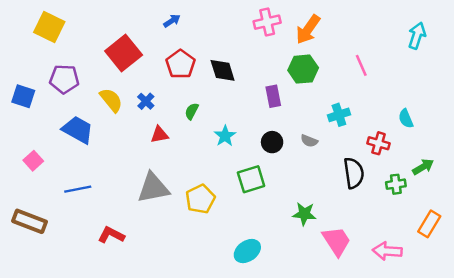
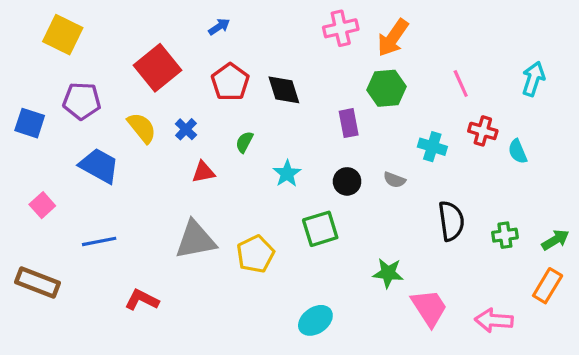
cyan arrow: (417, 36) -> (533, 79), moved
cyan cross: (339, 115) -> (432, 147), turned 35
red cross: (379, 143) -> (483, 131), moved
green arrow: (423, 167) -> (555, 240), moved

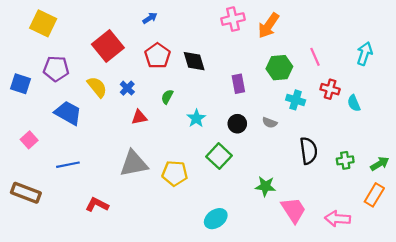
green hexagon: (386, 88) -> (279, 68), moved
green square: (320, 229) -> (219, 156), turned -30
yellow pentagon: (255, 254) -> (175, 173), turned 30

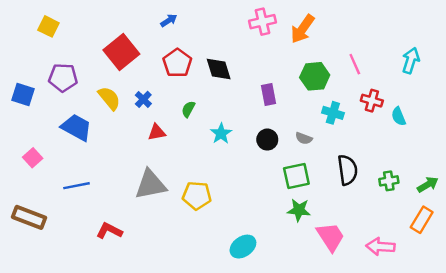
yellow square: (43, 23) -> (48, 26), size x0.7
green square: (219, 156) -> (296, 176), moved, turned 35

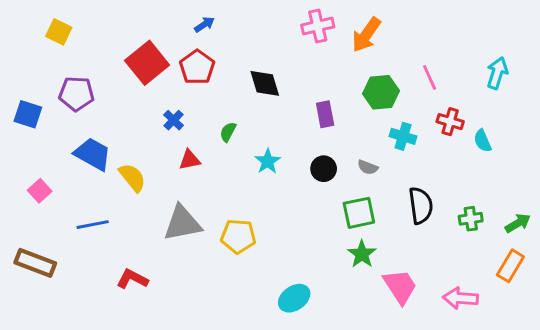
red pentagon: (177, 63) -> (197, 67), moved
yellow semicircle: (109, 98) -> (132, 178), moved
green star: (299, 210) -> (362, 254), turned 30

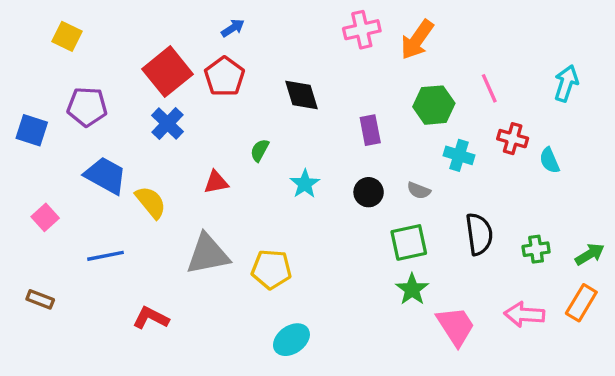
blue cross: (174, 120) -> (167, 123), moved, size x1.4
brown rectangle: (35, 263) -> (40, 299), size x0.6
cyan ellipse: (294, 298) -> (291, 340), moved
pink arrow: (460, 298) -> (524, 314), moved

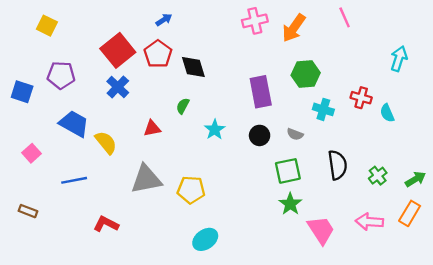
pink line: (489, 88) -> (345, 17), moved
black diamond: (302, 95) -> (193, 67), moved
purple rectangle: (370, 130) -> (261, 92), size x1.5
green cross: (536, 249) -> (378, 176), turned -30

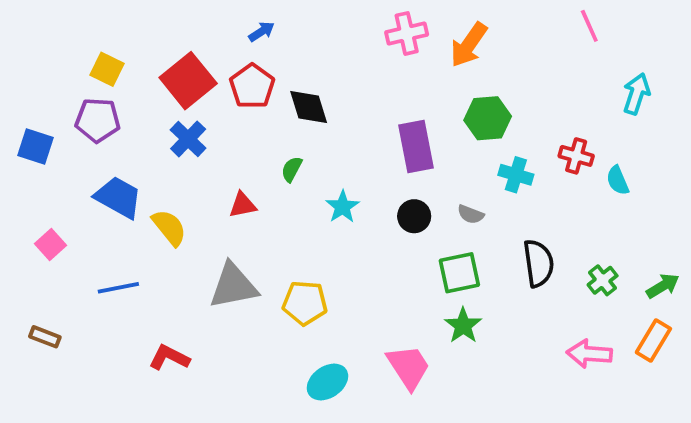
pink line: (345, 17) -> (589, 26), moved
yellow square: (47, 26) -> (107, 69), moved
pink trapezoid: (321, 230) -> (408, 367), moved

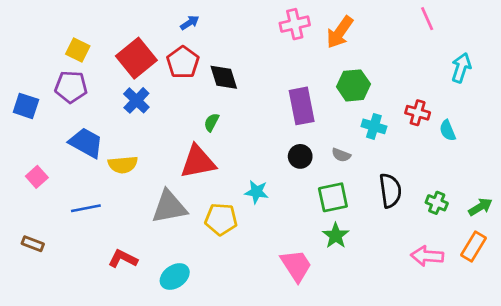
red triangle: (243, 205) -> (198, 162), moved, size x1.8
cyan star: (343, 207) -> (257, 192), moved, turned -30
yellow semicircle: (169, 228) -> (123, 165), turned 124
green cross: (603, 280) -> (437, 203), turned -30
cyan ellipse: (327, 382) -> (175, 276), moved

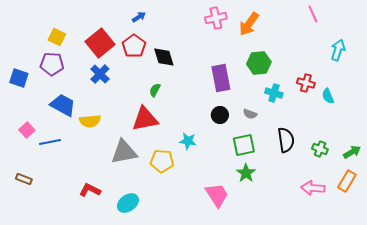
blue line: (86, 208) -> (50, 142), moved

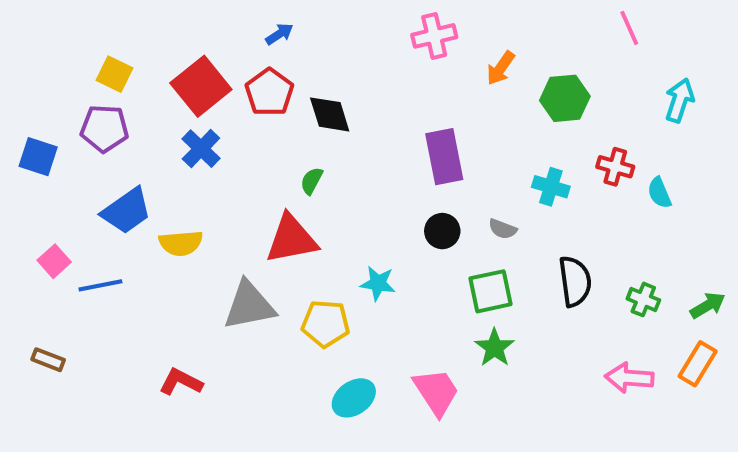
orange arrow: (249, 24) -> (501, 68), moved, size x0.7
green hexagon: (259, 63) -> (565, 98), moved
blue trapezoid: (63, 105) -> (127, 211), turned 116
cyan ellipse: (128, 203) -> (354, 398), moved

